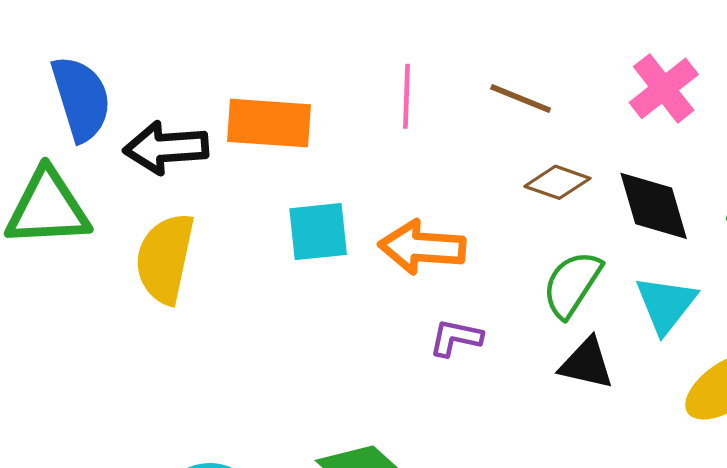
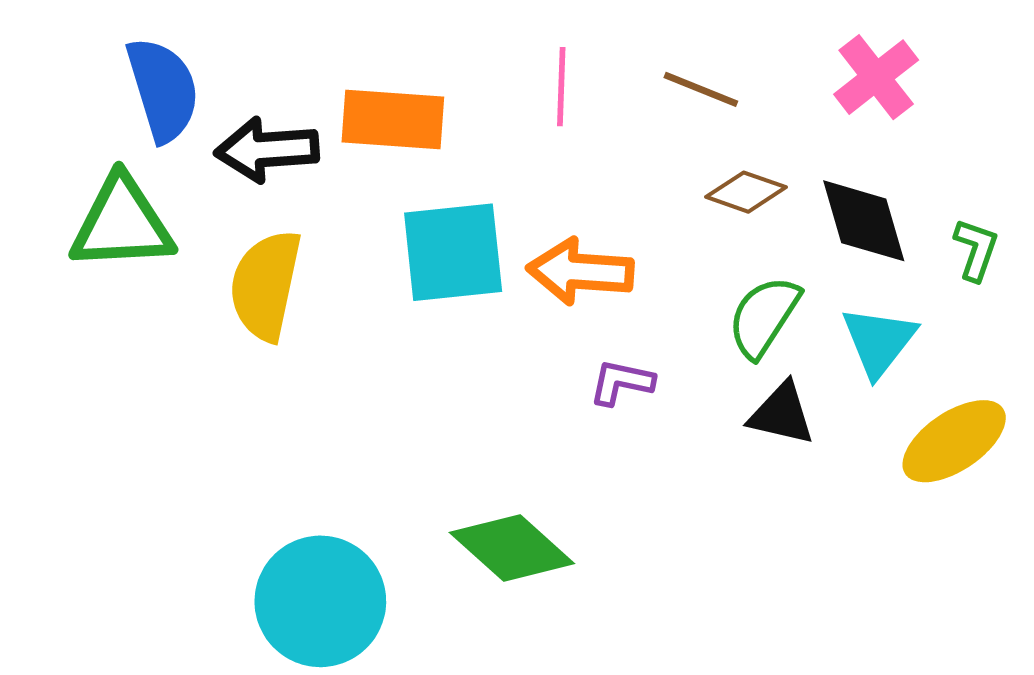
cyan square: (318, 232) -> (453, 252), size x1.4

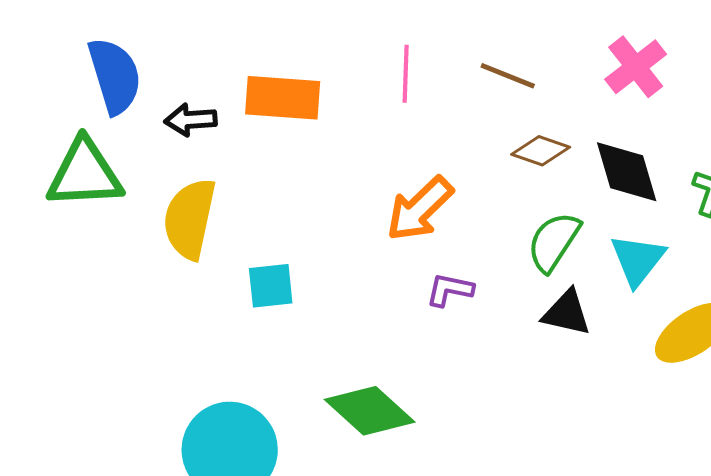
black arrow: (267, 150) -> (191, 120), size x0.7
cyan square: (453, 252) -> (271, 286), moved, size x0.6
orange arrow: (580, 271) -> (420, 209), turned -48

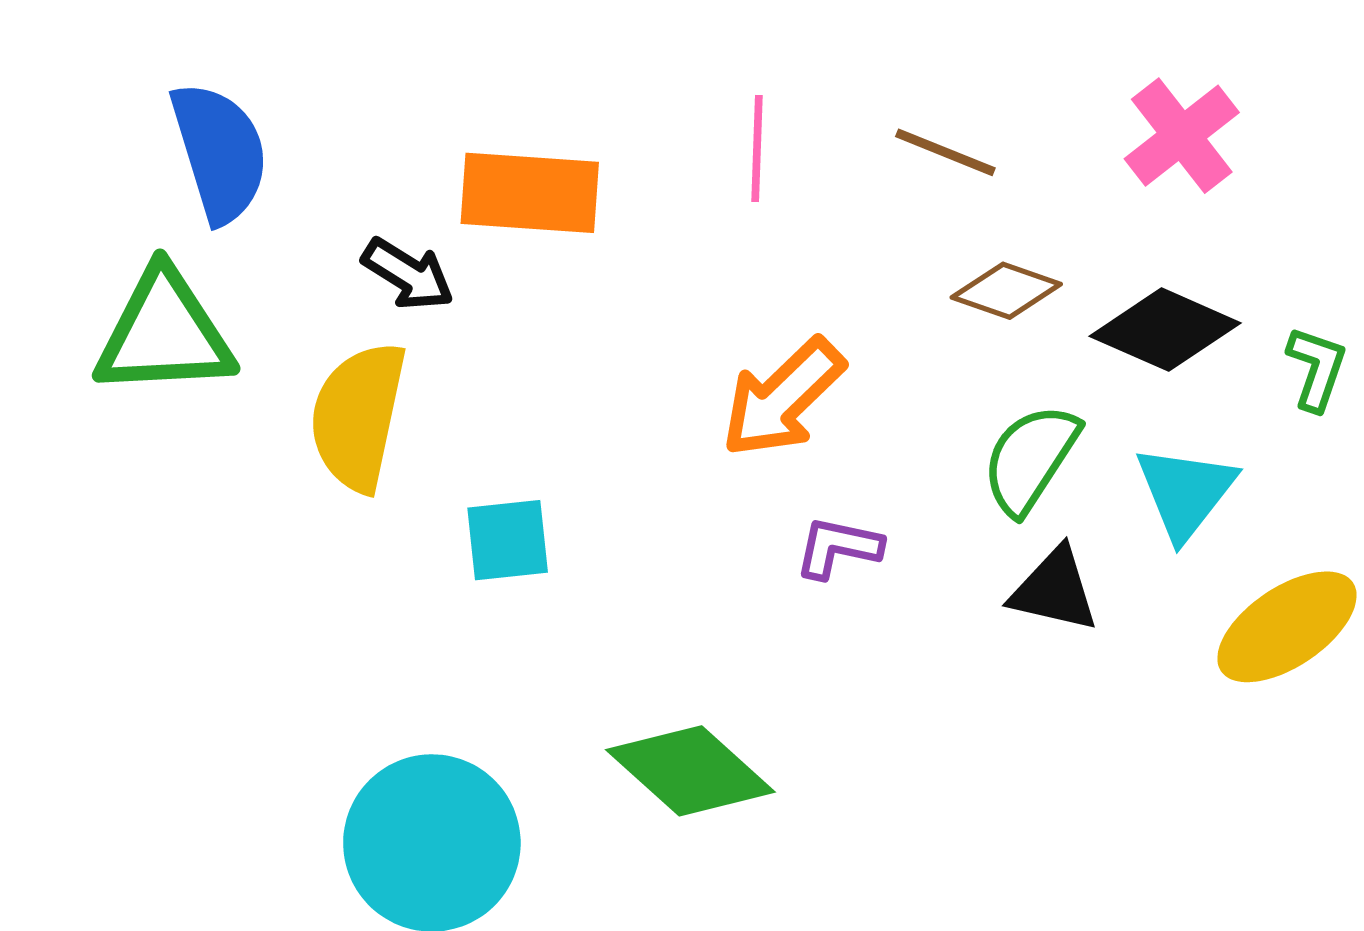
black arrow: (191, 120) -> (408, 274), moved, turned -144
black diamond: (627, 172) -> (1165, 330), turned -50

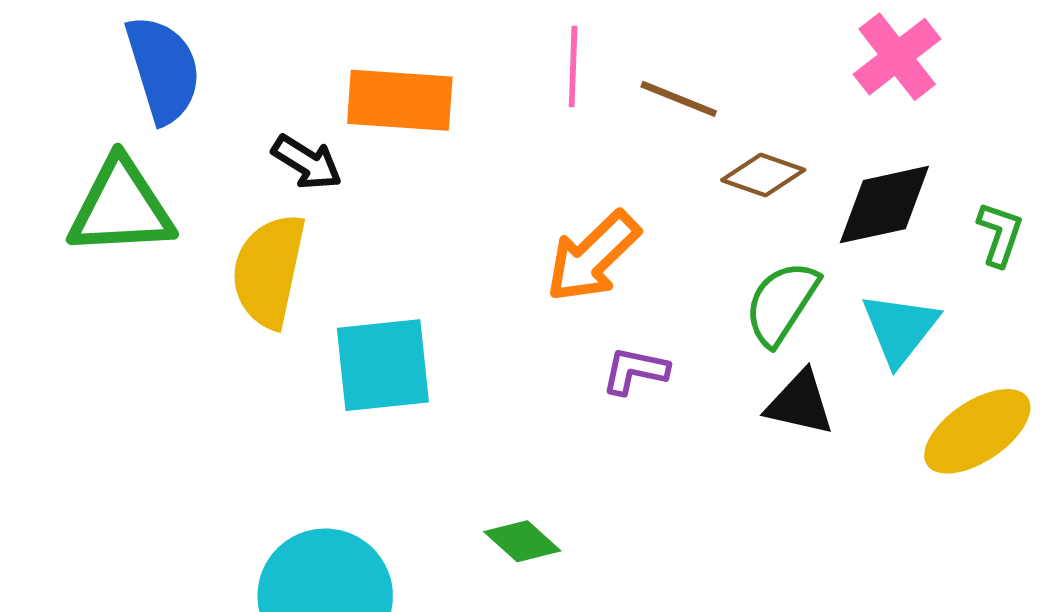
brown line: (945, 152) -> (679, 99), moved
black diamond: (1165, 330) -> (884, 205), turned -36
cyan square: (508, 540) -> (383, 365), size x1.5
green diamond: (690, 771) -> (522, 541), size x0.6

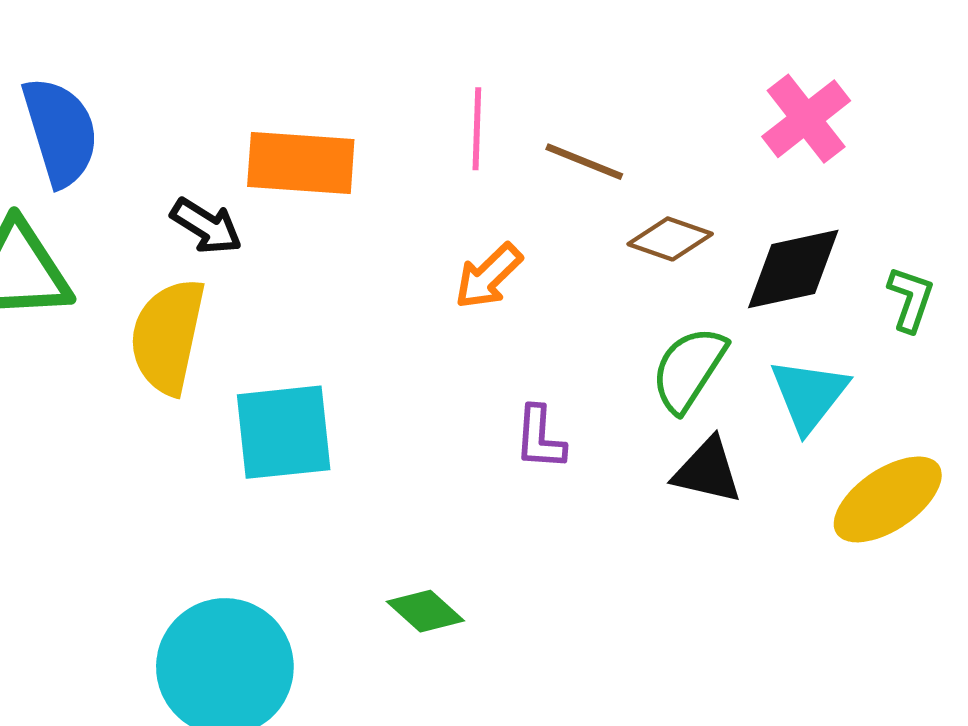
orange arrow: (593, 257) -> (488, 276), moved, size x0.7
purple L-shape: (635, 371) -> (540, 438), turned -98

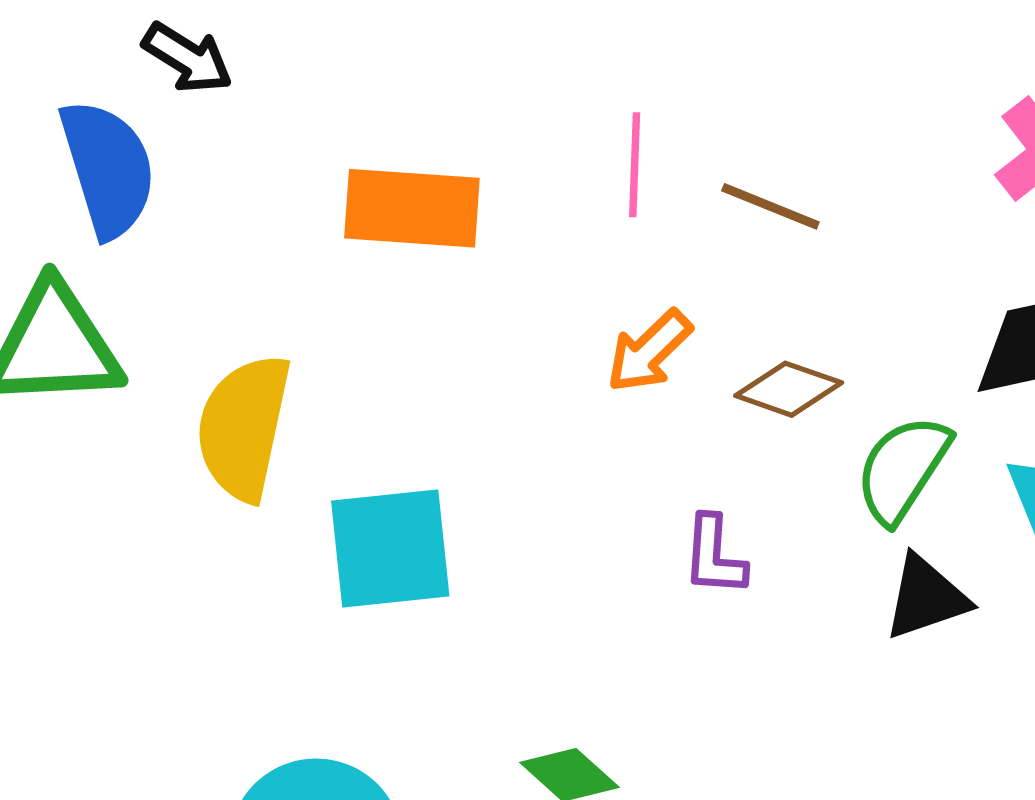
black arrow: (206, 226) -> (187, 58), moved
brown diamond: (670, 239) -> (789, 389), moved
black triangle: (707, 471) -> (926, 597), turned -32

